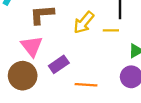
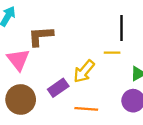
yellow arrow: (84, 22) -> (84, 71), moved
pink triangle: (32, 46) -> (18, 60), moved

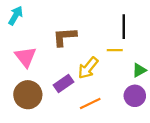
brown L-shape: (41, 36) -> (65, 37), moved
orange line: (86, 109) -> (90, 104), turned -30

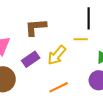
purple rectangle: (64, 84) -> (31, 59), moved

